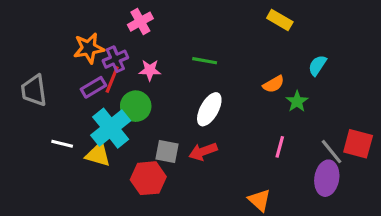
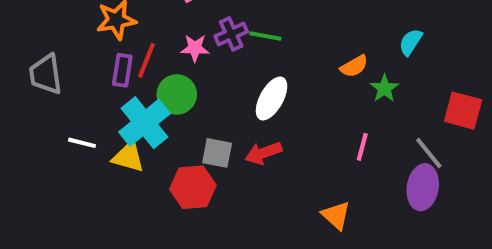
purple cross: (115, 59) -> (231, 34), moved
purple rectangle: (93, 87) -> (122, 70), turned -50
red square: (358, 144) -> (463, 111), moved

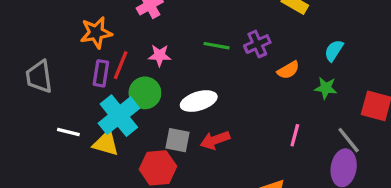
purple cross: (231, 34) -> (257, 44), moved
green star: (384, 88) -> (326, 88), moved, turned -30
white ellipse: (272, 98) -> (199, 101), moved, turned 44

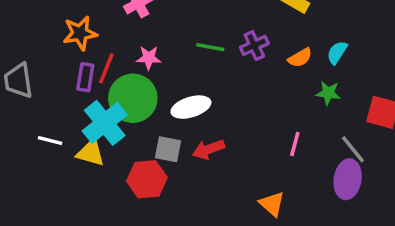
orange semicircle: (288, 70) -> (300, 58), moved
green circle: (145, 93) -> (133, 98), size x1.4

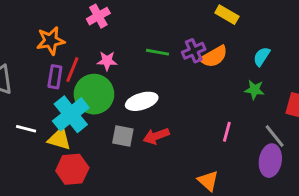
orange semicircle: (300, 58) -> (214, 57), moved, size x1.4
red hexagon: (147, 179) -> (72, 169), moved

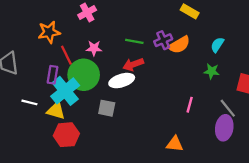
red line: (72, 70) -> (66, 55), turned -48
purple rectangle: (55, 77) -> (53, 75), moved
red arrow: (156, 136) -> (133, 64), moved
orange triangle: (208, 181) -> (175, 144), turned -36

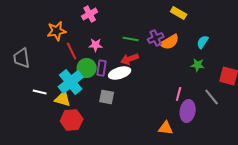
purple rectangle: (53, 75) -> (102, 68), moved
green circle: (84, 75) -> (87, 68), size x0.7
purple ellipse: (224, 128) -> (188, 111), moved

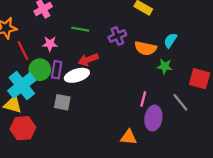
green line: (131, 39) -> (80, 29), moved
orange semicircle: (170, 42) -> (146, 48), moved, turned 42

